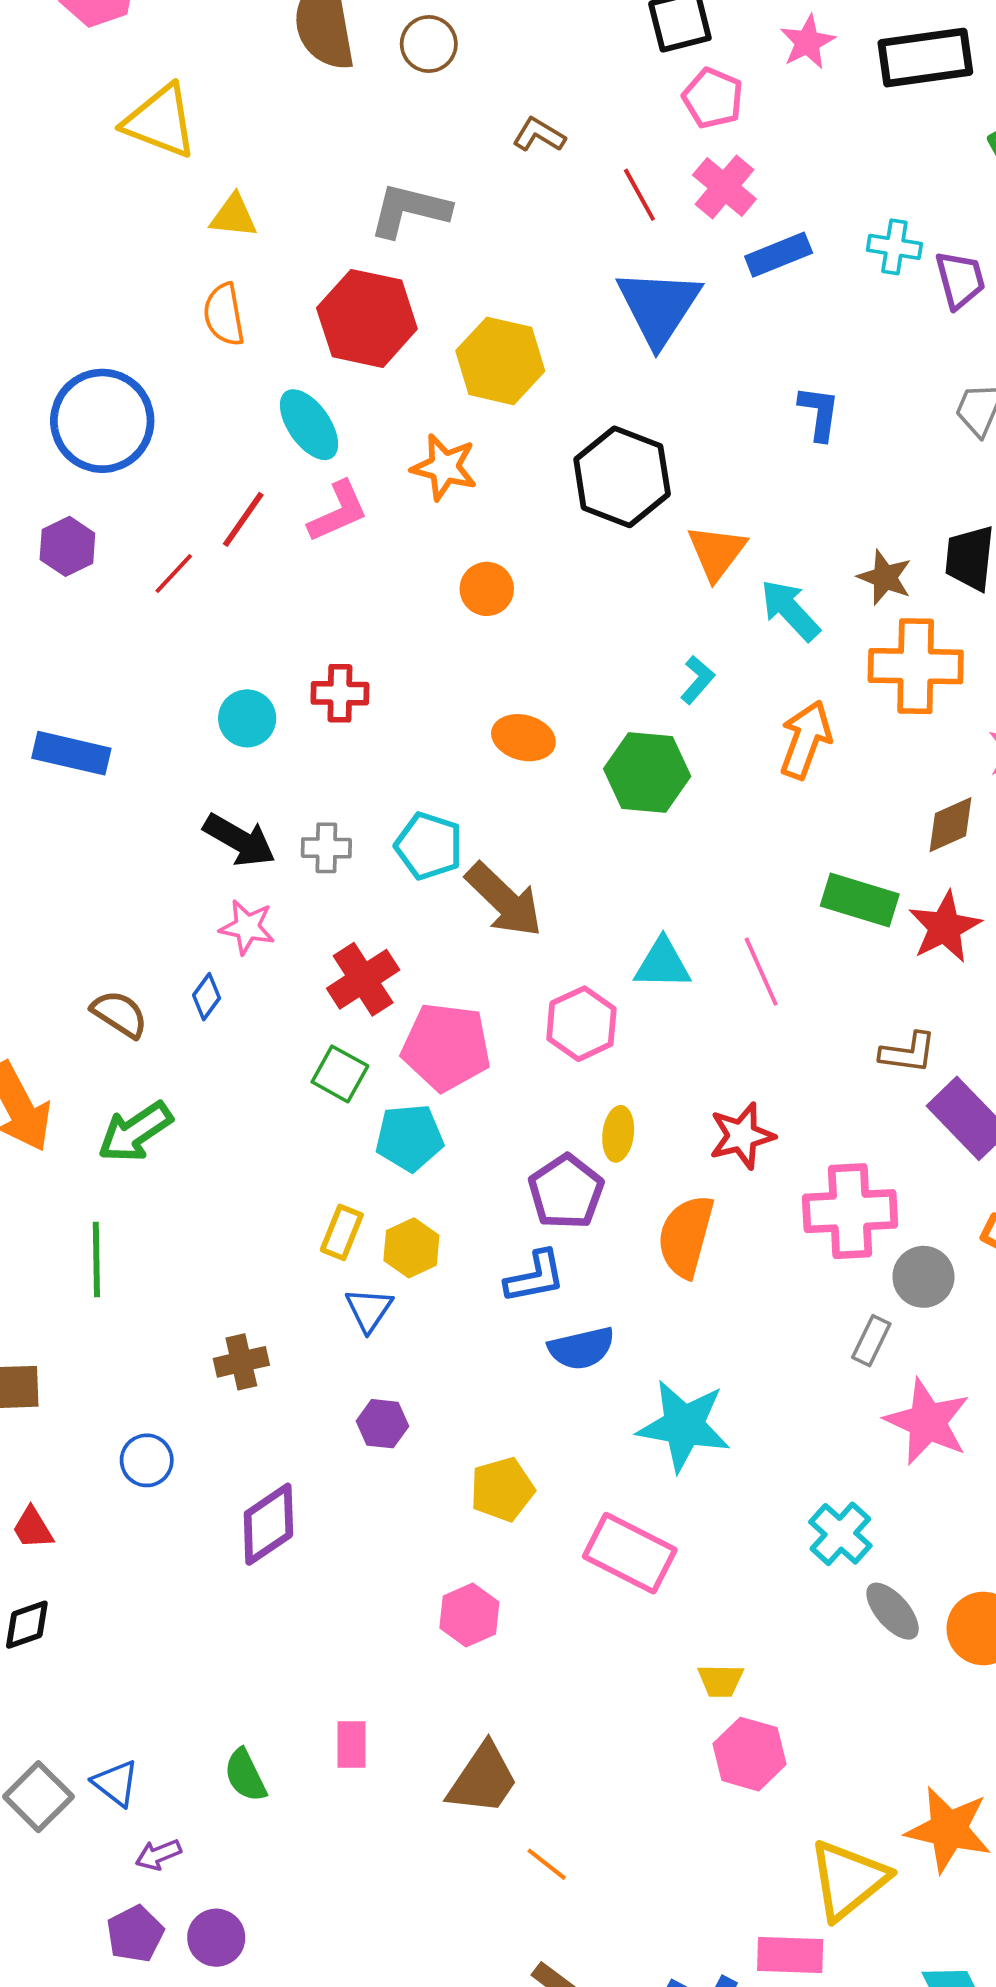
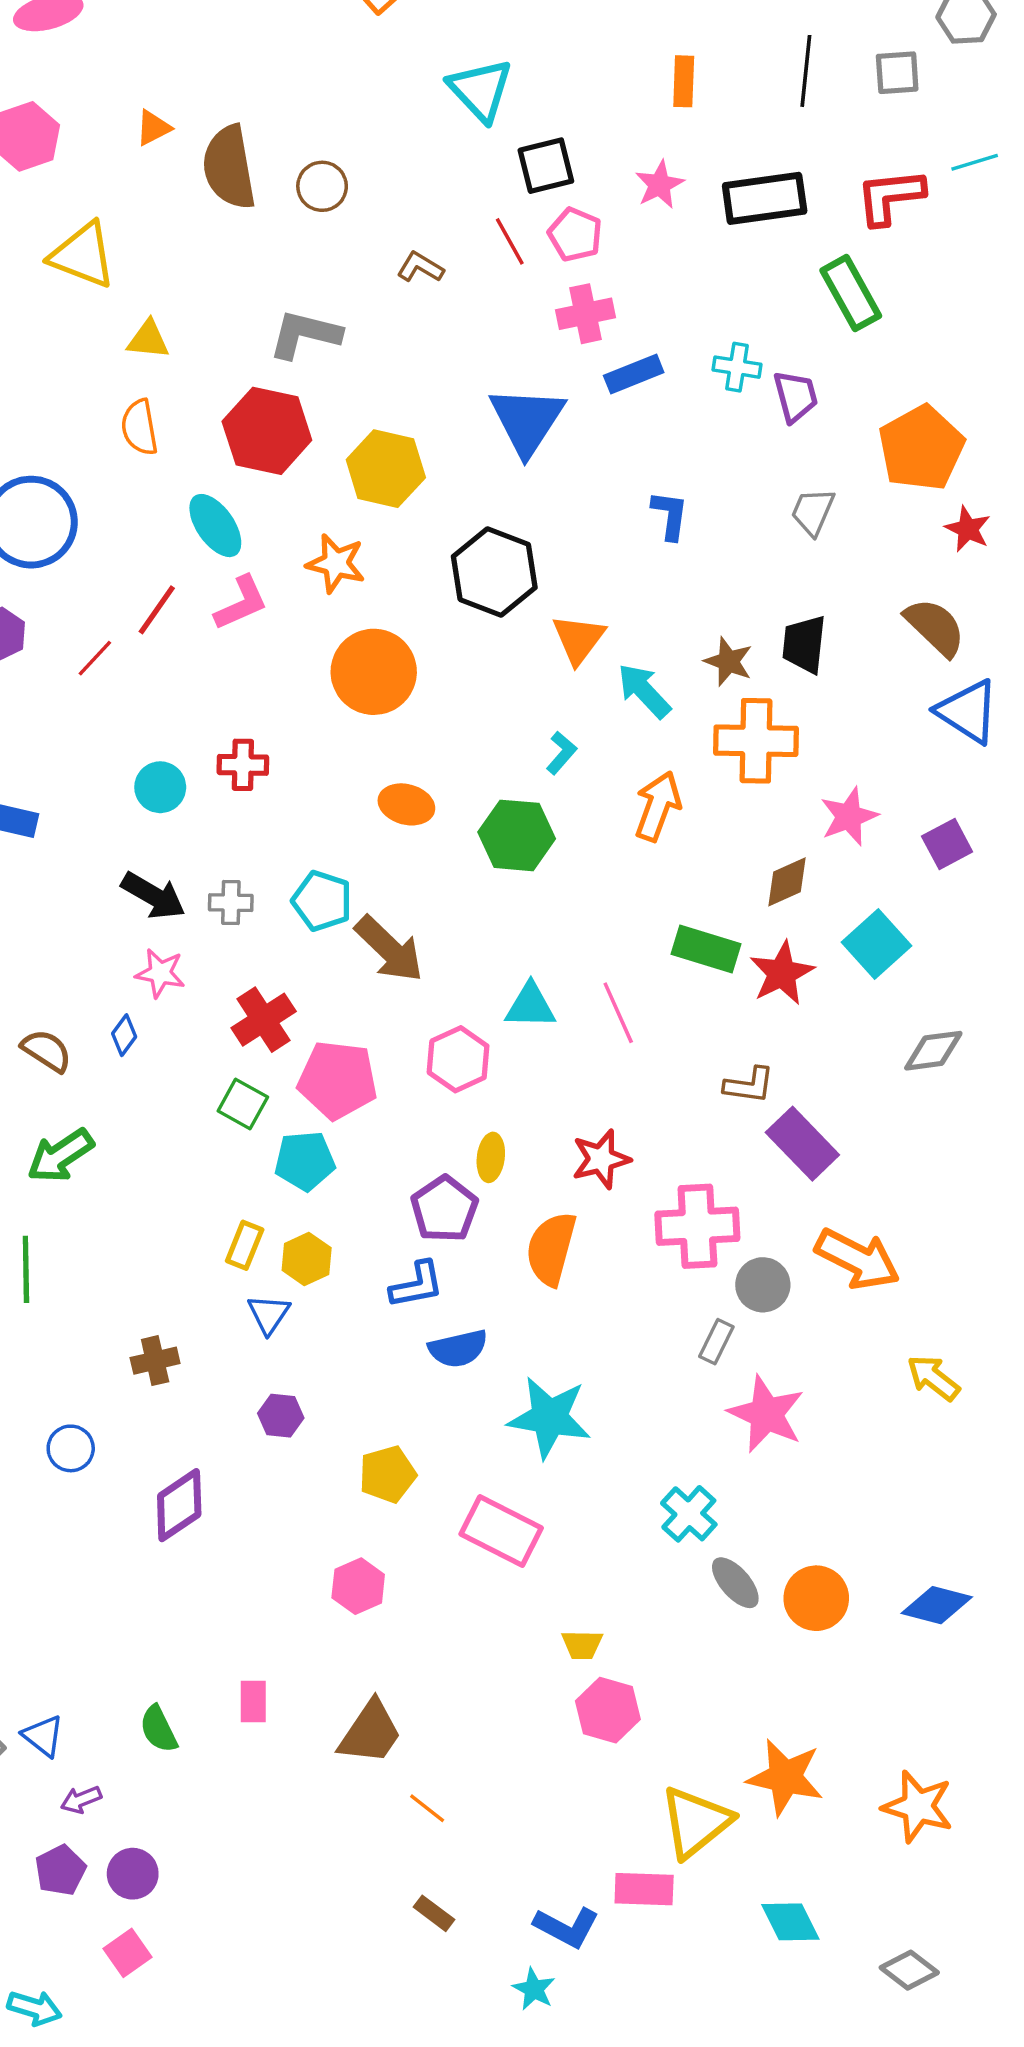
pink cross: (724, 187) -> (586, 314), turned 38
red line: (639, 195) -> (510, 241), moved
orange circle: (487, 589) -> (374, 672), size x1.8

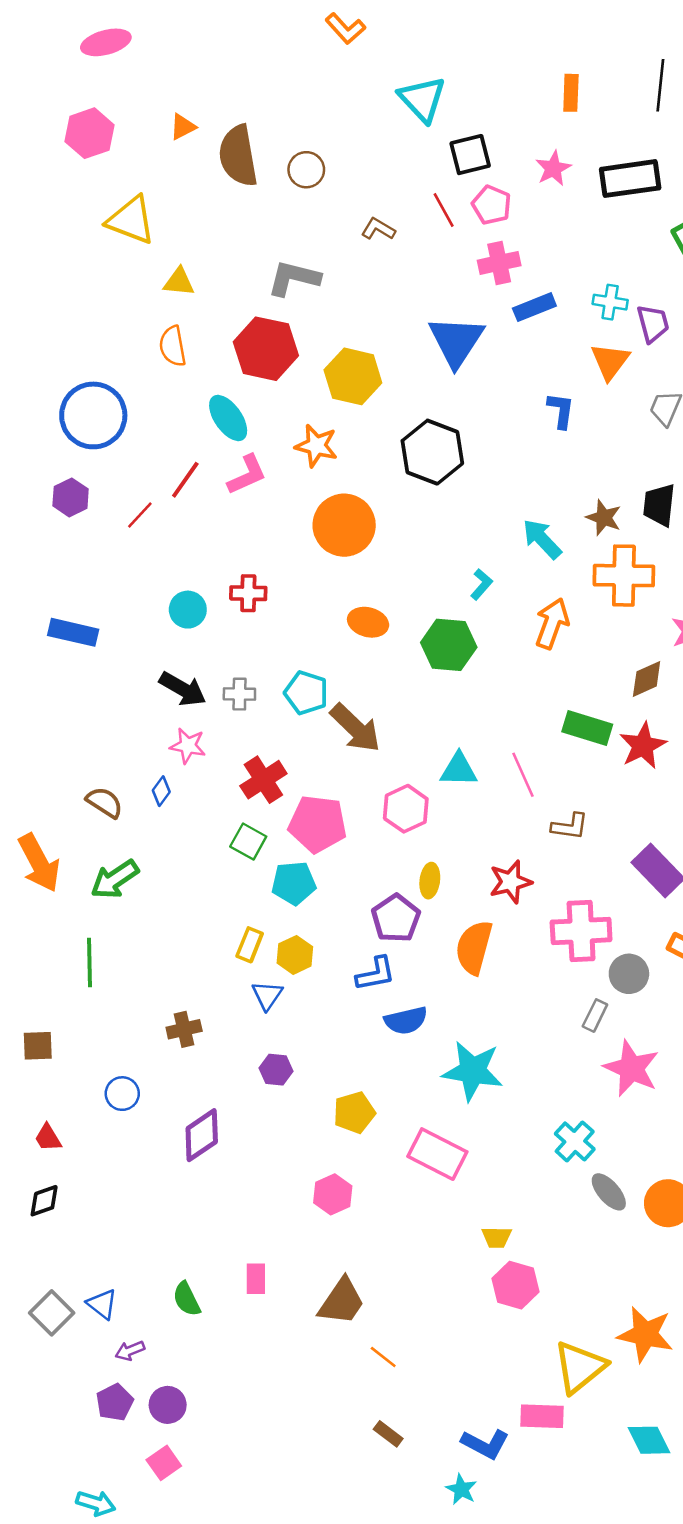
orange triangle: (579, 639) -> (610, 361), moved
brown L-shape: (749, 1085) -> (570, 826), moved

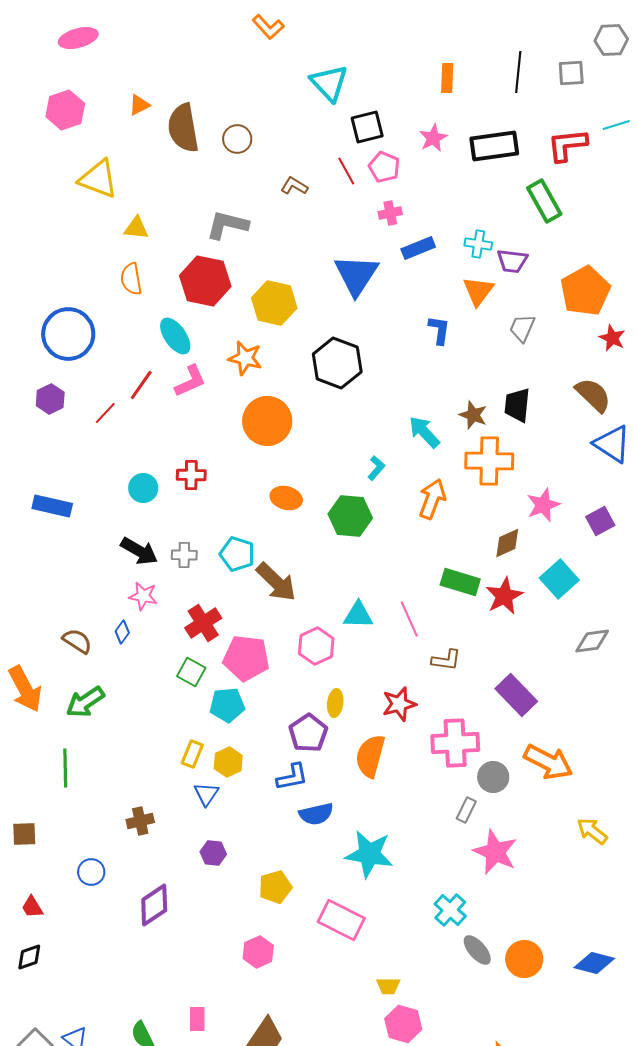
pink cross: (499, 263) -> (390, 213), size x0.7
purple trapezoid: (653, 323) -> (512, 261), turned 112

